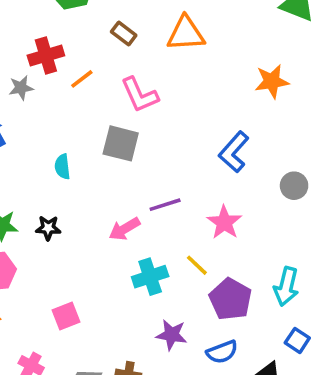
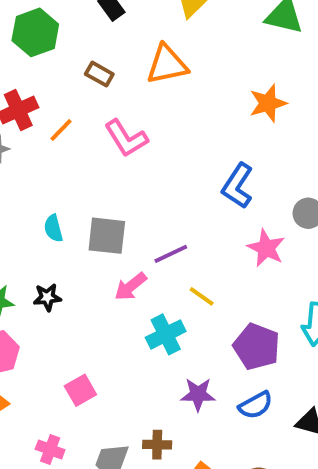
gray square: (121, 143) -> (107, 236), moved
pink star: (224, 222) -> (266, 248), moved
yellow line: (197, 265) -> (202, 296), moved

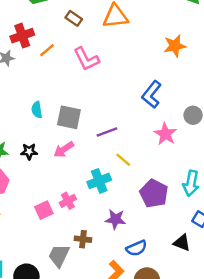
pink arrow: (130, 287) -> (64, 149), moved
blue semicircle: (256, 405) -> (137, 248), moved
brown cross: (157, 445) -> (83, 239), moved
pink cross: (50, 449) -> (68, 201), moved, turned 35

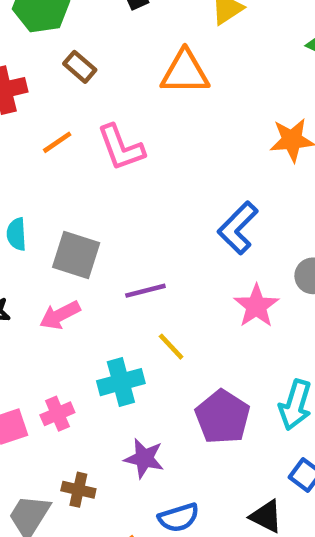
brown rectangle: (74, 18) -> (80, 67), moved
orange line: (47, 50) -> (57, 142), moved

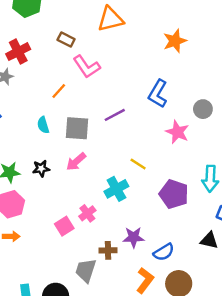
brown rectangle: (80, 67) -> (66, 40), moved
orange line: (57, 142) -> (59, 91), moved
purple line: (145, 291) -> (115, 115), moved
purple star: (144, 458) -> (134, 237), moved

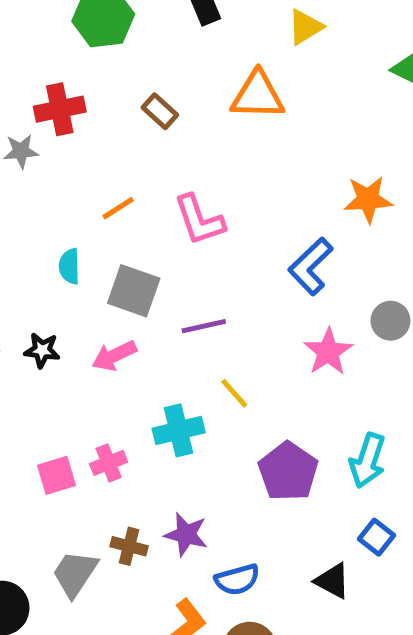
orange star: (175, 41) -> (368, 199), moved
pink L-shape: (87, 67) -> (199, 220), moved
purple line: (115, 115) -> (204, 326), moved

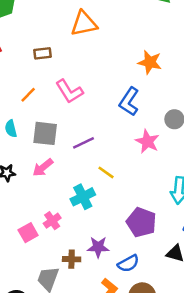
brown rectangle: (160, 111) -> (42, 53), moved, turned -36
orange star: (368, 199) -> (150, 62), turned 30
purple pentagon: (288, 471) -> (141, 222), moved

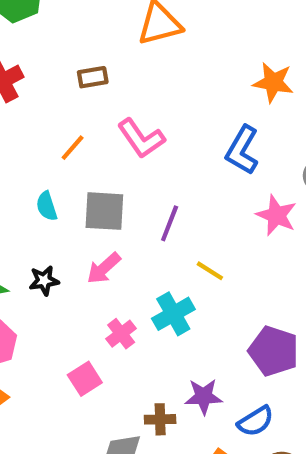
purple line: (84, 143) -> (170, 223), turned -40
pink cross: (52, 221) -> (121, 334), moved

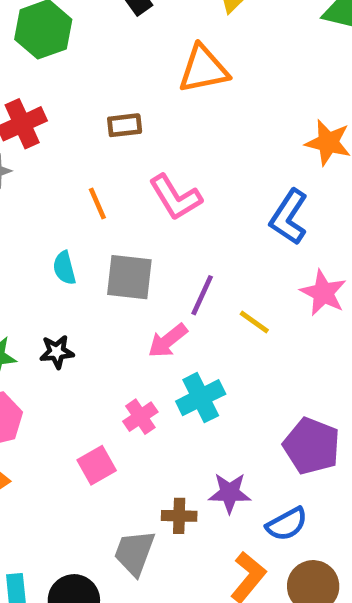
orange line: (73, 148) -> (97, 203), turned -68
pink arrow: (104, 268) -> (168, 341), moved
yellow line: (210, 271) -> (254, 322), moved

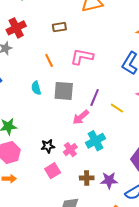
pink L-shape: (175, 197) -> (82, 57), turned 135
black star: (57, 352) -> (48, 146), moved
brown cross: (179, 516) -> (87, 178), moved

